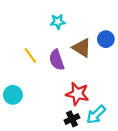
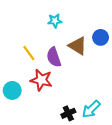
red star: (77, 94) -> (41, 80), moved

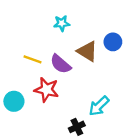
yellow line: (29, 53) -> (33, 59), turned -35
purple semicircle: (54, 57) -> (60, 64), turned -30
cyan arrow: (91, 109) -> (99, 106), moved

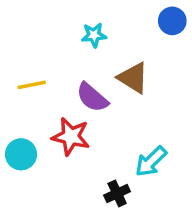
blue circle: (113, 42) -> (172, 21), moved
yellow line: (33, 59) -> (32, 85), moved, turned -30

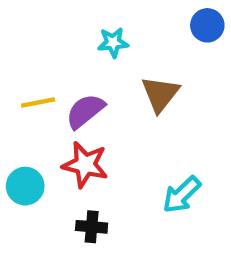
brown triangle: (133, 78) -> (160, 94), turned 36
purple semicircle: (92, 97) -> (85, 111), moved, turned 100
black cross: (117, 193) -> (92, 227), moved, turned 30

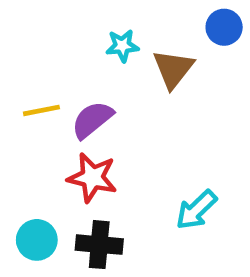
brown triangle: (160, 94) -> (173, 69), moved
cyan circle: (25, 186) -> (37, 240), moved
black cross: (92, 227) -> (99, 245), size x1.4

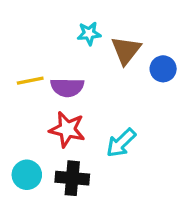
blue circle: (224, 27) -> (163, 69), moved
purple semicircle: (92, 120) -> (67, 87), turned -140
cyan arrow: (196, 210) -> (121, 143), moved

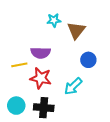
blue circle: (163, 69) -> (88, 60), moved
yellow line: (30, 81) -> (19, 65), moved

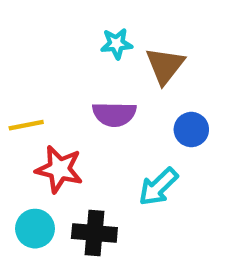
purple semicircle: (41, 53) -> (114, 114), moved
yellow line: (19, 65) -> (26, 125), moved
red star: (41, 78) -> (59, 169), moved

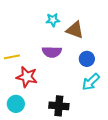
brown triangle: (165, 66) -> (75, 30), turned -48
cyan arrow: (158, 187) -> (91, 82), moved
black cross: (94, 233) -> (59, 106), moved

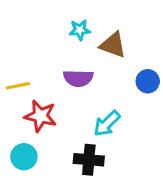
blue circle: (87, 59) -> (148, 81), moved
cyan arrow: (91, 82) -> (107, 124), moved

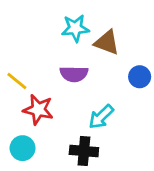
cyan star: (80, 30) -> (75, 28), size x1.4
yellow line: (18, 86) -> (17, 81), turned 50

